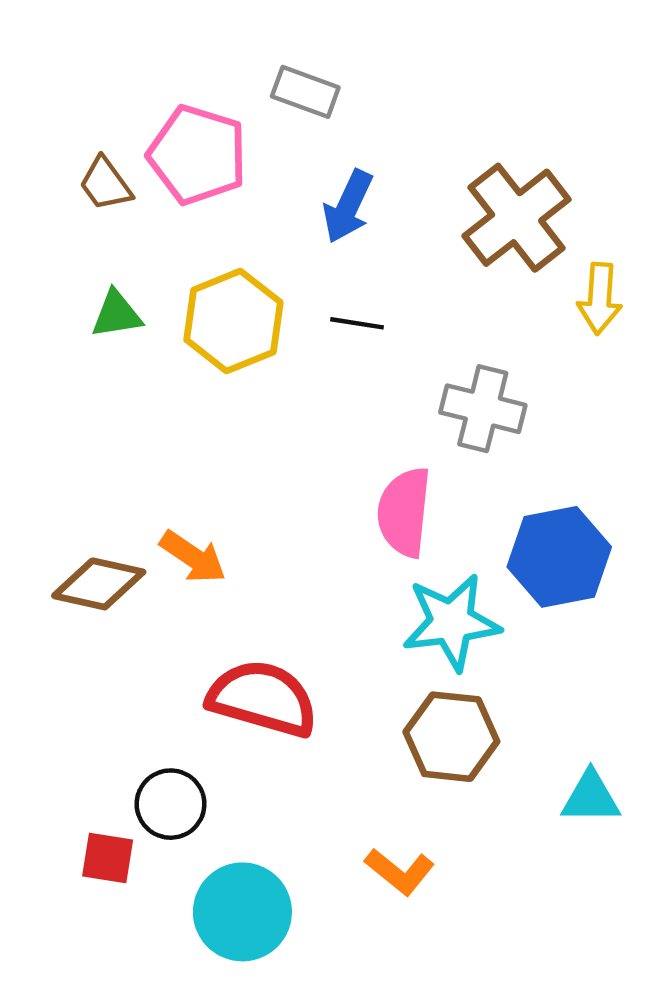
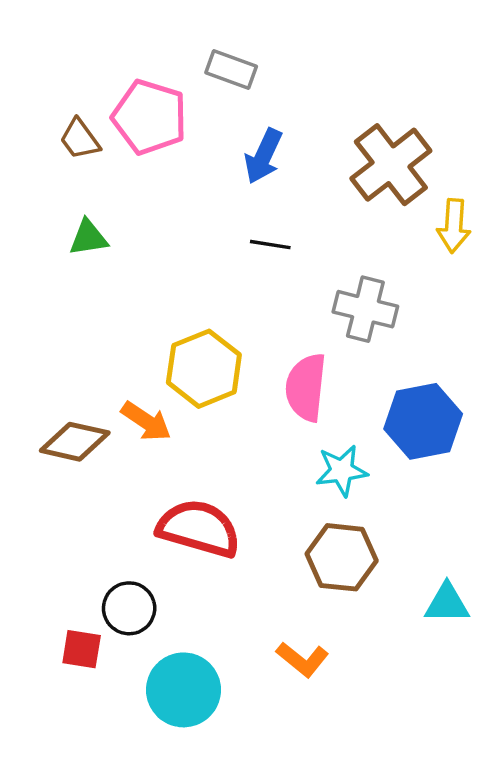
yellow hexagon: (233, 321) -> (204, 369), moved
cyan star: (451, 622) -> (342, 471), size x0.7

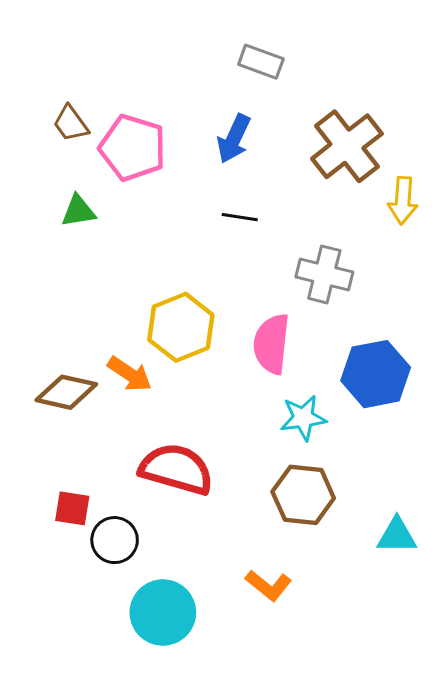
gray rectangle: (231, 69) -> (261, 62), moved
pink pentagon: (150, 117) -> (133, 148), moved
red square: (82, 649) -> (72, 508), moved

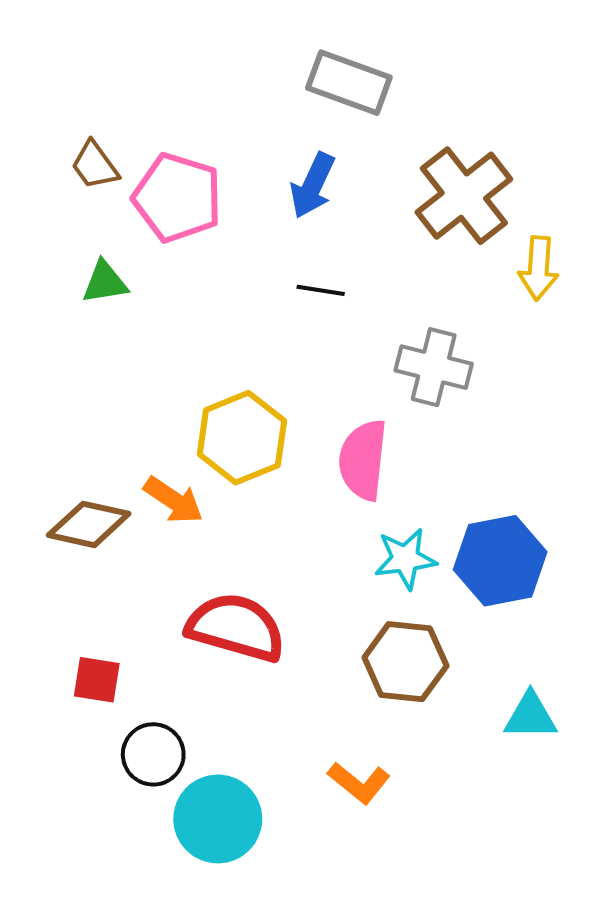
gray rectangle: (261, 62) -> (349, 83), size x1.4
blue hexagon: (376, 374) -> (500, 561), moved
black circle: (115, 540) -> (153, 754), moved

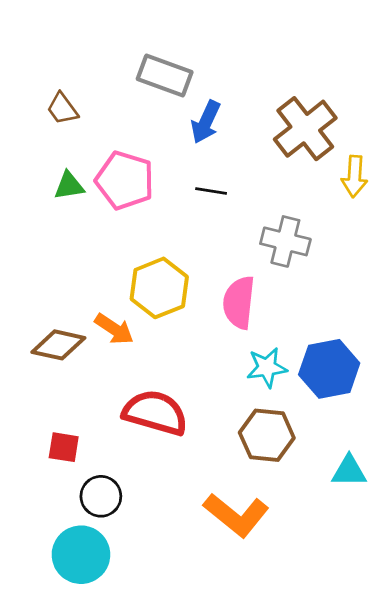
gray rectangle: (349, 83) -> (165, 76), moved
pink pentagon: (177, 198) -> (125, 180), moved
orange L-shape: (359, 783) -> (236, 515), size x1.6
cyan circle: (218, 819) -> (81, 555), moved

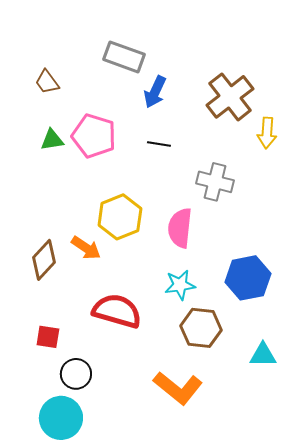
brown diamond: (58, 345) -> (44, 260), turned -60
cyan star: (267, 368) -> (180, 285), moved

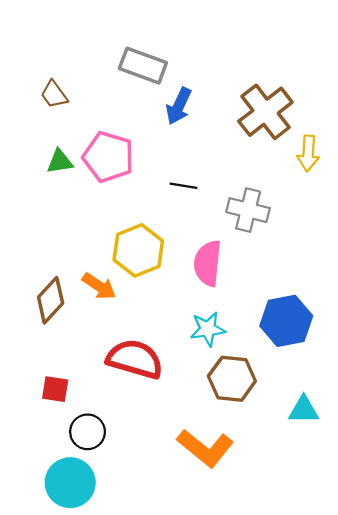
black line: (159, 144) -> (183, 186), moved

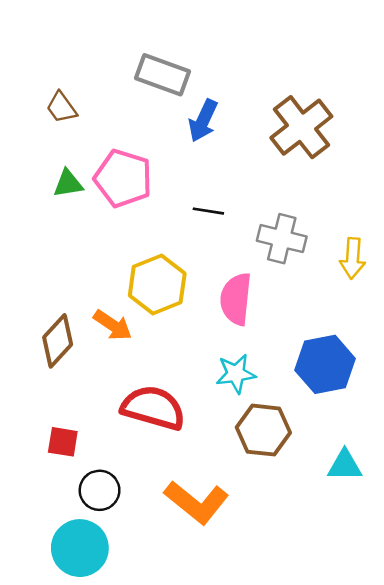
yellow arrow: (308, 153) -> (353, 258), moved
orange L-shape: (205, 448) -> (197, 502), moved

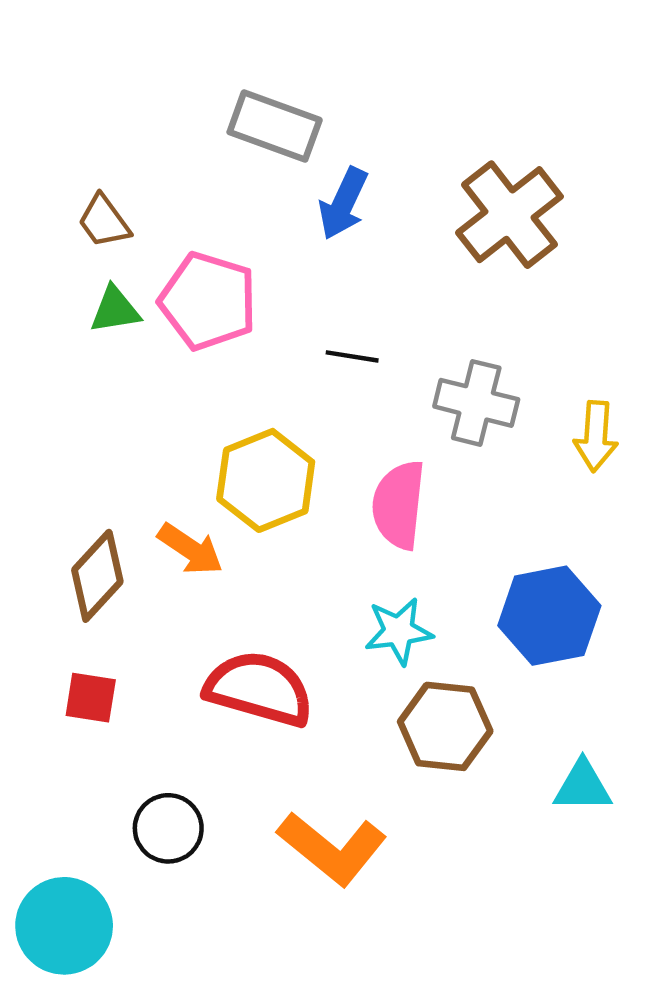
brown trapezoid: (62, 108) -> (104, 221), moved
red square: (63, 442) -> (91, 698), moved
cyan circle: (80, 548) -> (64, 926), moved

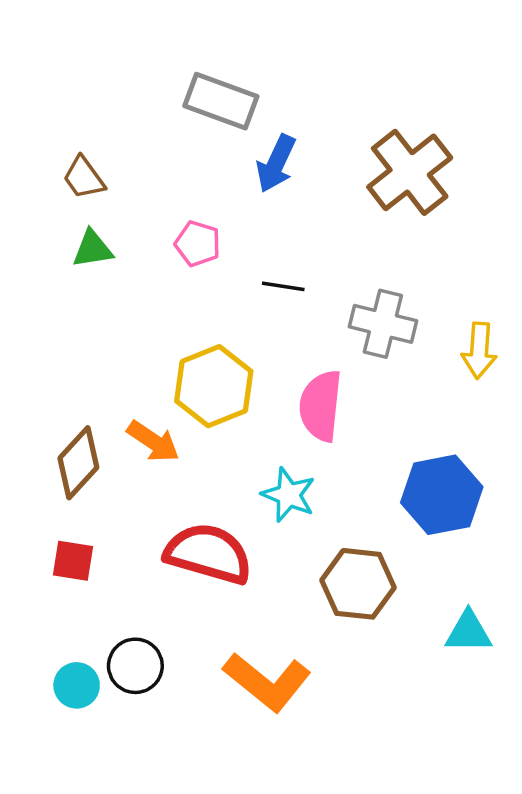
pink pentagon: (208, 301) -> (198, 244), moved, size x0.6
cyan star: (399, 631) -> (289, 495), moved, turned 30
cyan circle: (64, 926) -> (77, 685), moved, size x0.6

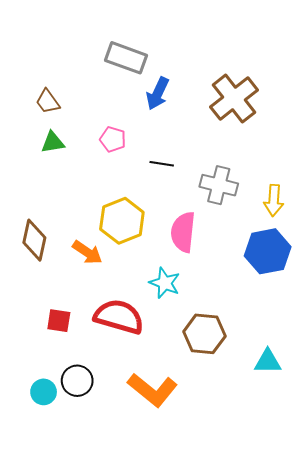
brown diamond: (78, 463) -> (34, 240), moved, turned -30
blue hexagon: (442, 495) -> (268, 251), moved
red square: (73, 561) -> (59, 321), moved

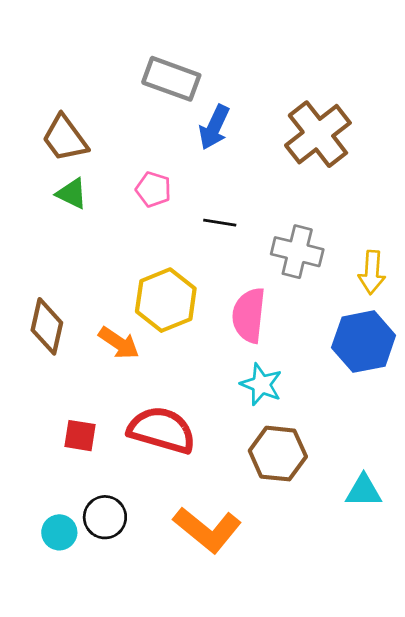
brown trapezoid: (48, 102) -> (65, 138), size x1.4
green triangle: (53, 142) -> (72, 194), turned 35
cyan star: (165, 283) -> (261, 384), moved

